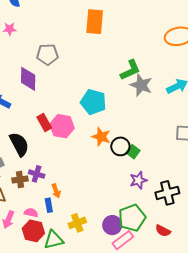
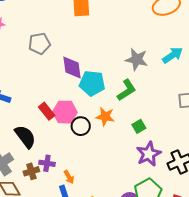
green L-shape: (130, 70) -> (127, 90), moved
purple diamond: (28, 79) -> (72, 68), moved
black circle: (120, 146) -> (81, 126), moved
green square: (133, 152) -> (139, 126), turned 32
purple star: (138, 180) -> (149, 154), size x1.4

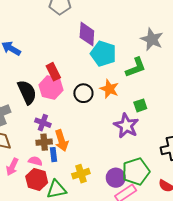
pink hexagon: (65, 112) -> (51, 88), moved
purple star: (149, 154) -> (126, 126), moved, turned -30
brown cross: (31, 171) -> (44, 142), moved
orange arrow: (69, 177) -> (62, 141), size x1.5

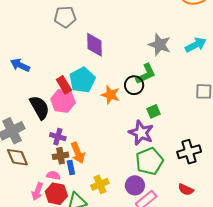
cyan pentagon: (103, 54) -> (82, 80), moved, turned 30
orange star: (109, 89) -> (110, 95), moved
black circle: (83, 93) -> (134, 85), moved
pink arrow: (12, 167) -> (37, 191), moved
green pentagon: (136, 171) -> (149, 161), moved

